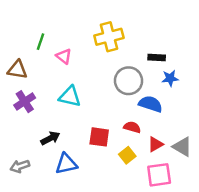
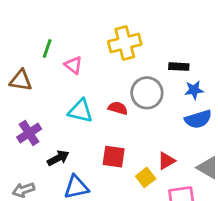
purple cross: (25, 102) -> (29, 133), moved
blue semicircle: (151, 104) -> (198, 119), moved, turned 145
red semicircle: (132, 127) -> (118, 108), moved
red triangle: (155, 144) -> (166, 161), moved

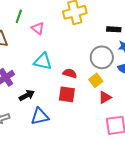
gray circle: (147, 93) -> (102, 57), moved
red semicircle: (118, 108) -> (70, 73), moved
yellow square: (146, 177) -> (96, 80), moved

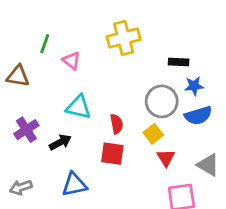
red semicircle: (70, 73) -> (117, 124), turned 64
black arrow: (27, 95) -> (60, 142), moved
red triangle: (105, 97) -> (166, 158), turned -32

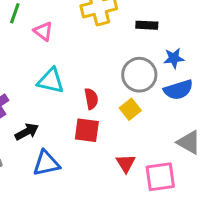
black rectangle: (179, 62) -> (147, 25), moved
black arrow: (60, 142) -> (27, 132), moved
red triangle: (166, 158) -> (126, 163), moved

